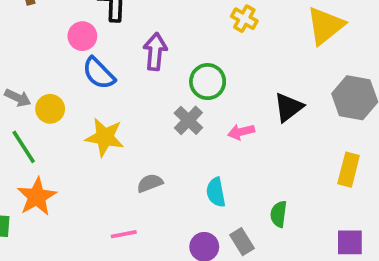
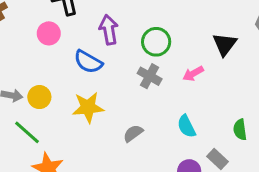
blue semicircle: (99, 73) -> (88, 62), moved

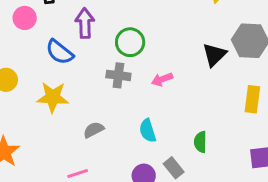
black triangle: (225, 44) -> (214, 55), moved
gray cross: (150, 76) -> (118, 75), turned -30

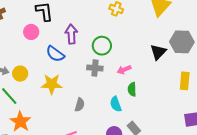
gray semicircle: (94, 130) -> (80, 105), turned 136
green semicircle: (200, 142) -> (132, 89), moved

